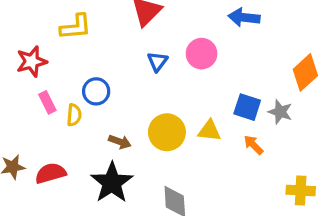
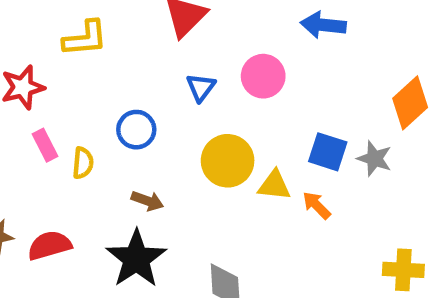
blue circle: (96, 91) -> (136, 130), moved
yellow circle: (167, 132) -> (228, 161), moved
orange arrow: (253, 145) -> (317, 205), moved

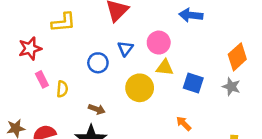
blue circle: (136, 130) -> (98, 63), moved
gray star: (374, 159) -> (231, 87), moved
yellow triangle: (274, 185) -> (165, 68), moved
orange arrow: (317, 205) -> (184, 124), moved

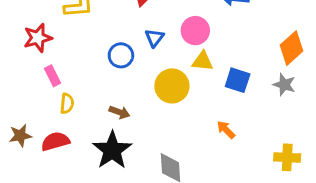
yellow semicircle: (62, 89) -> (67, 103), moved

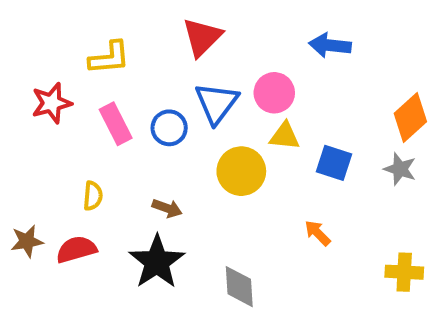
blue triangle: (154, 38) -> (217, 103), size x1.6
pink rectangle: (52, 76) -> (116, 124), moved, size x1.4

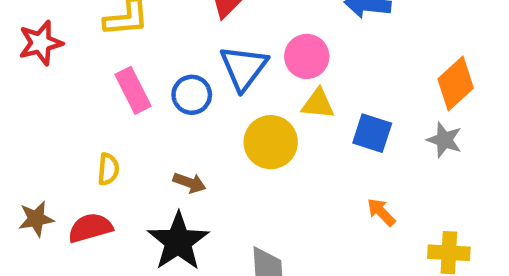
red star: (52, 103) -> (41, 43), moved
orange arrow: (318, 233) -> (381, 212), moved

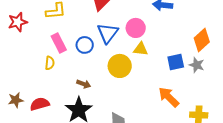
blue square: (372, 133) -> (176, 62), moved, turned -30
yellow semicircle: (108, 169) -> (50, 63), moved
orange arrow: (381, 212) -> (169, 97), size x1.6

